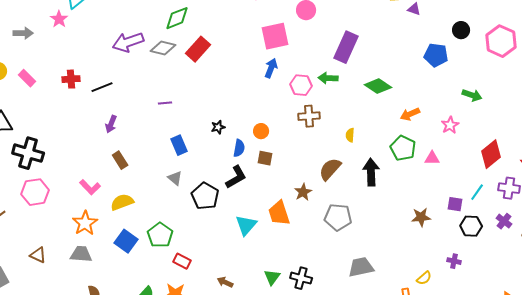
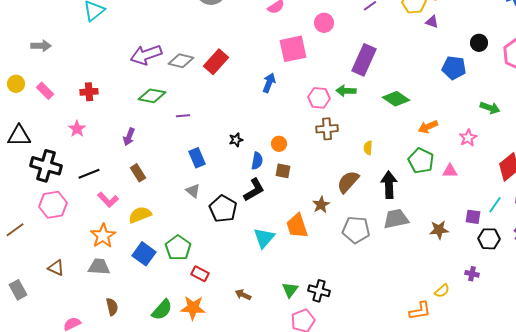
green diamond: (177, 18) -> (152, 96), moved, turned 32
pink star: (59, 19) -> (77, 129), moved
blue arrow: (271, 68) -> (269, 83), moved
black line: (102, 87) -> (89, 174), moved
gray trapezoid: (361, 267) -> (396, 219), moved

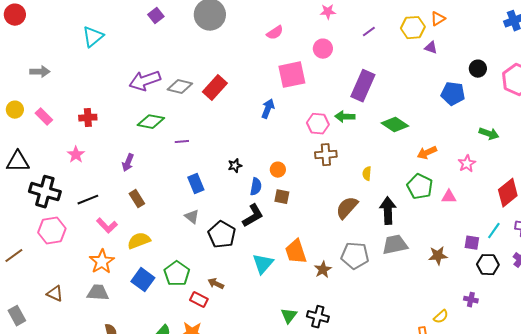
brown star: (321, 205) -> (323, 270), moved
brown arrow: (243, 295) -> (216, 284), moved

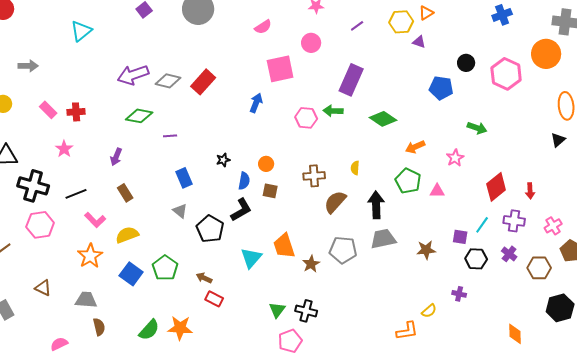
pink rectangle: (44, 117) -> (48, 110), moved
brown cross: (326, 155) -> (314, 176), moved
gray trapezoid: (98, 293) -> (86, 300), moved
red rectangle: (199, 300) -> (214, 299), moved

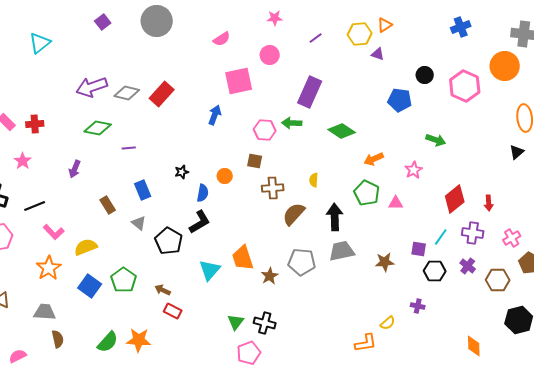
brown square: (270, 191) -> (255, 161), moved
brown rectangle: (125, 193) -> (108, 205), moved

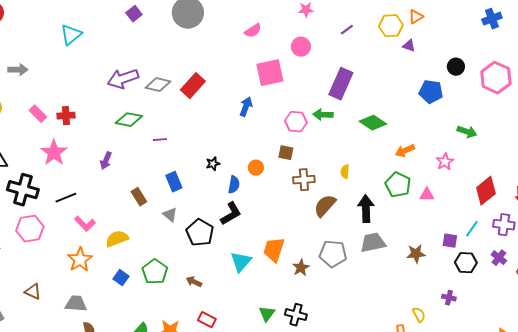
pink star: (23, 161) -> (54, 153), size x1.5
orange trapezoid: (243, 258) -> (274, 250), turned 36
blue square: (90, 286) -> (121, 278), size x0.7
red rectangle: (173, 311) -> (207, 320), moved
yellow semicircle: (388, 323) -> (419, 315), turned -77

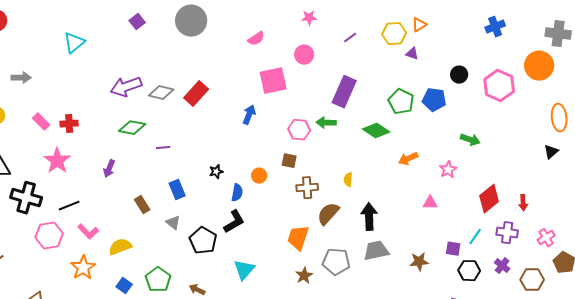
green pentagon: (398, 185) -> (401, 102), moved
pink hexagon: (30, 229) -> (49, 236), moved
orange trapezoid: (274, 250) -> (298, 238), moved

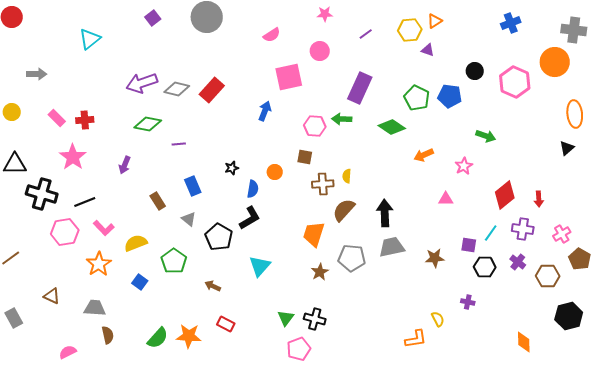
yellow semicircle: (348, 180) -> (347, 176), moved
green pentagon: (158, 280) -> (174, 261), moved

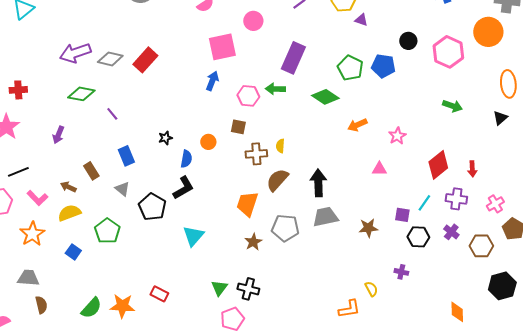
blue arrow: (265, 111) -> (212, 81), moved
green arrow: (486, 136) -> (452, 106), moved
purple line: (179, 144) -> (112, 114), turned 56
brown arrow: (213, 286) -> (68, 187), moved

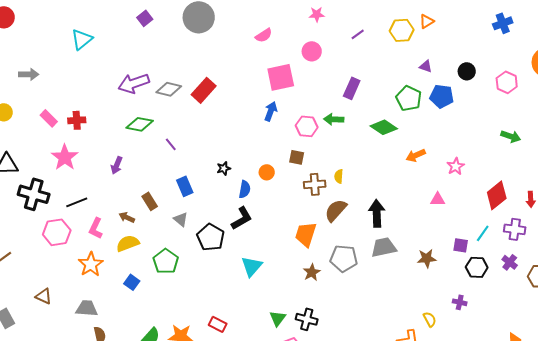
purple triangle: (361, 20) -> (426, 66), moved
pink hexagon: (448, 52) -> (507, 82), size x0.7
purple rectangle: (293, 58) -> (352, 88), size x0.7
pink L-shape: (37, 198) -> (96, 228), turned 70

